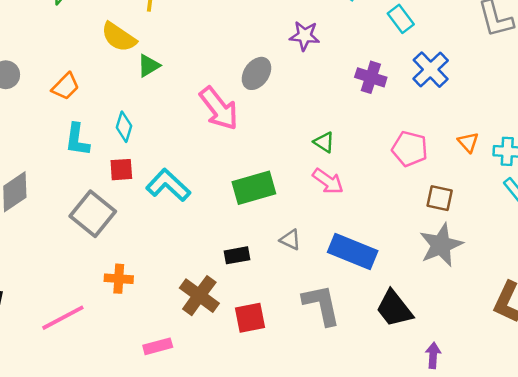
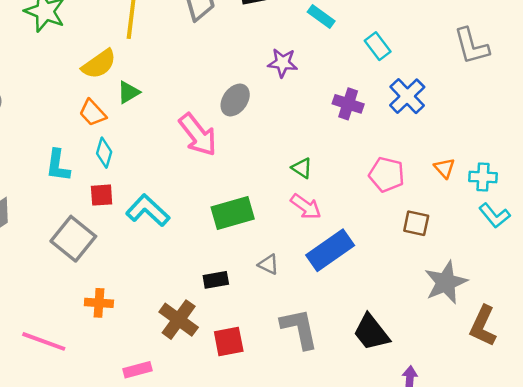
yellow semicircle: (119, 37) -> (99, 64), turned -69
orange trapezoid: (65, 86) -> (93, 113), moved, turned 92
gray star: (441, 245) -> (446, 282), moved
blue rectangle: (353, 251) -> (330, 250), moved, turned -57
pink line: (63, 318) -> (44, 341), turned 48

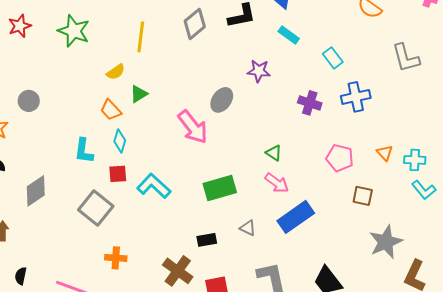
yellow semicircle: (99, 64) -> (116, 72), size x0.7
blue cross: (407, 96) -> (356, 97), turned 32

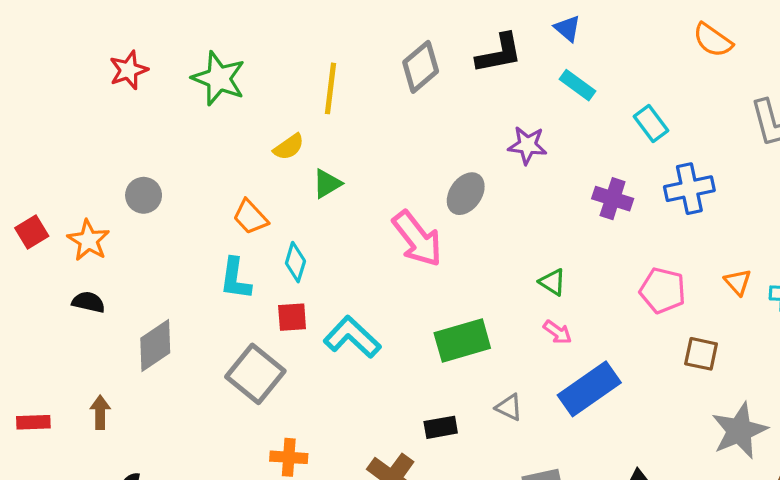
orange trapezoid: (111, 110) -> (250, 217), moved
pink arrow: (277, 183) -> (557, 332), size x0.7

